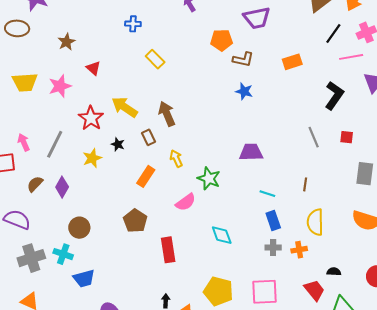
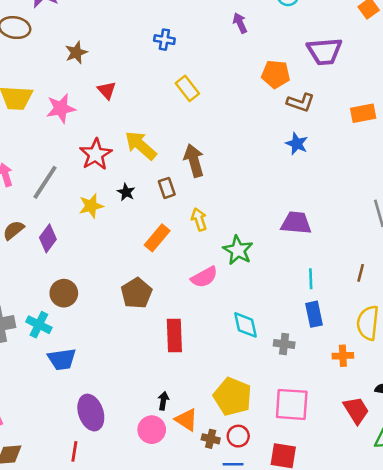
cyan line: (267, 194) -> (311, 279), turned 63
gray cross: (273, 247) -> (284, 344), moved

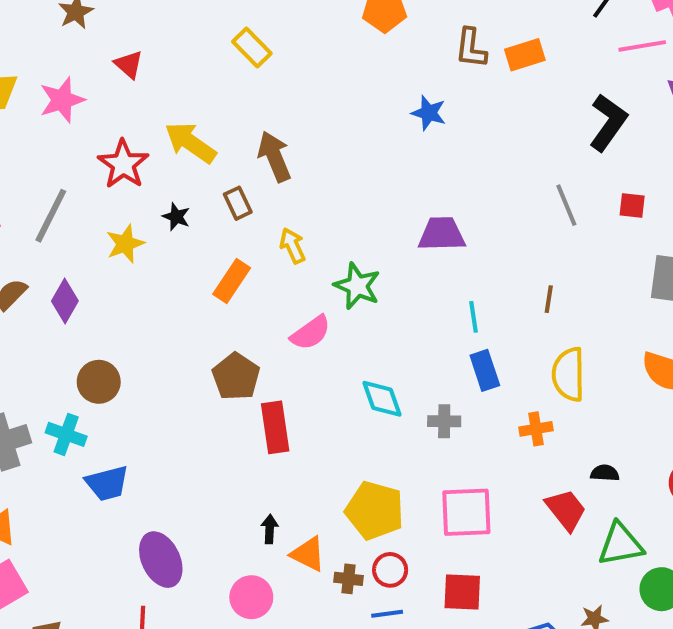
brown L-shape: (300, 102) -> (471, 48), moved, turned 84
brown pentagon: (137, 293) -> (236, 376), moved
pink circle: (152, 430) -> (251, 597), moved

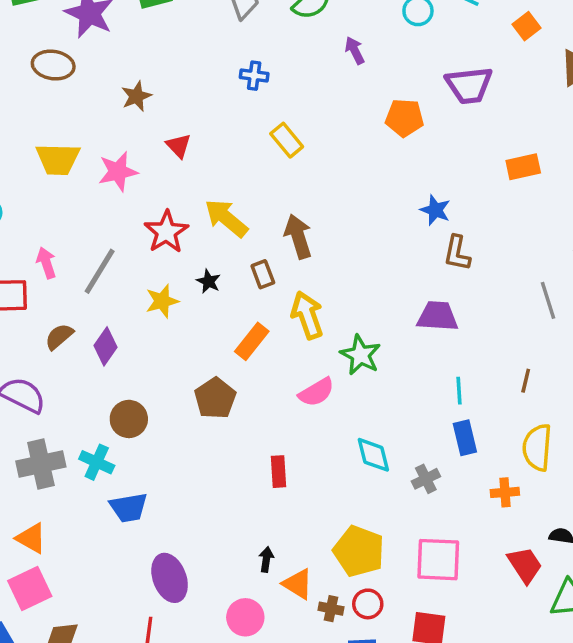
brown L-shape: (471, 48) -> (457, 253), moved
yellow arrow: (293, 246) -> (307, 315), size x1.5
brown pentagon: (236, 376) -> (215, 398), moved
gray cross: (444, 421) -> (426, 479), turned -32
red rectangle: (275, 427) -> (279, 472), size x0.7

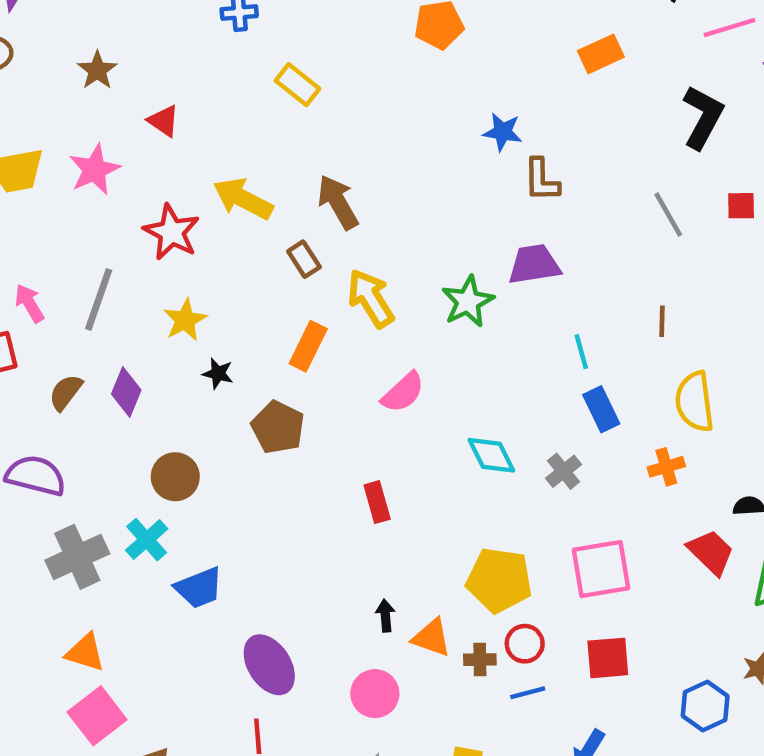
black star: (209, 281) -> (218, 373), moved
green star: (360, 355) -> (468, 301), moved, turned 30
cyan cross: (97, 462) -> (147, 540), turned 36

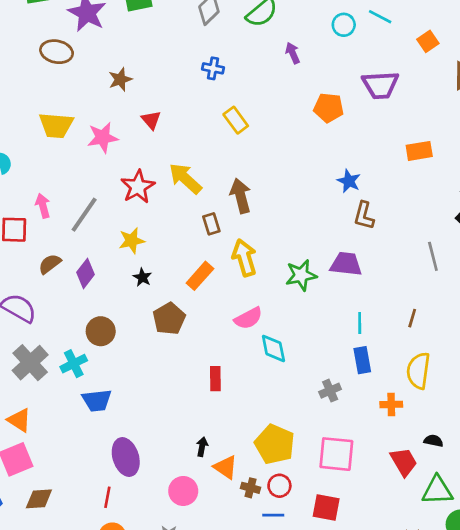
cyan diamond: (491, 455) -> (273, 348), moved
gray cross: (77, 557) -> (30, 363), turned -33

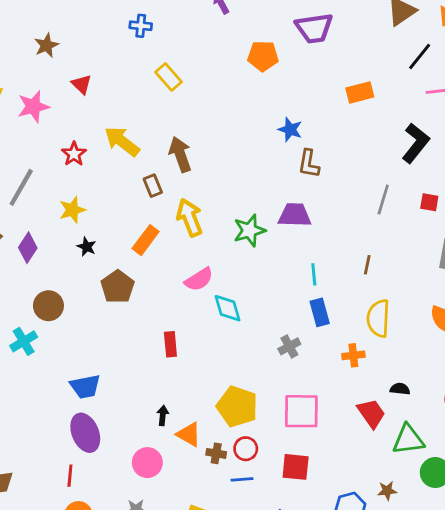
red star: (138, 187) -> (74, 154), size x0.7
gray line: (433, 256) -> (383, 200), turned 36
blue trapezoid: (97, 400) -> (85, 387), moved

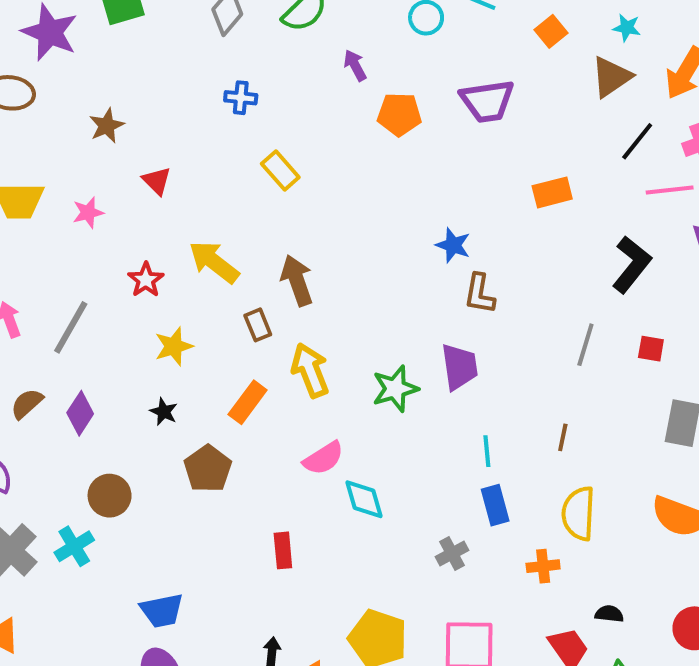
orange pentagon: (263, 56) -> (399, 114), moved
pink star: (33, 107) -> (88, 213), size x0.7
yellow star: (72, 210) -> (174, 346), moved
purple trapezoid: (295, 215) -> (459, 367), turned 80

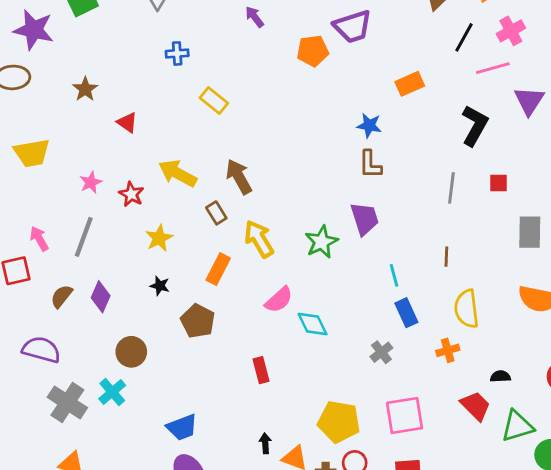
orange pentagon: (399, 114) -> (313, 51), moved
pink star: (88, 213) -> (91, 182), moved
blue star: (453, 245) -> (369, 125), moved

